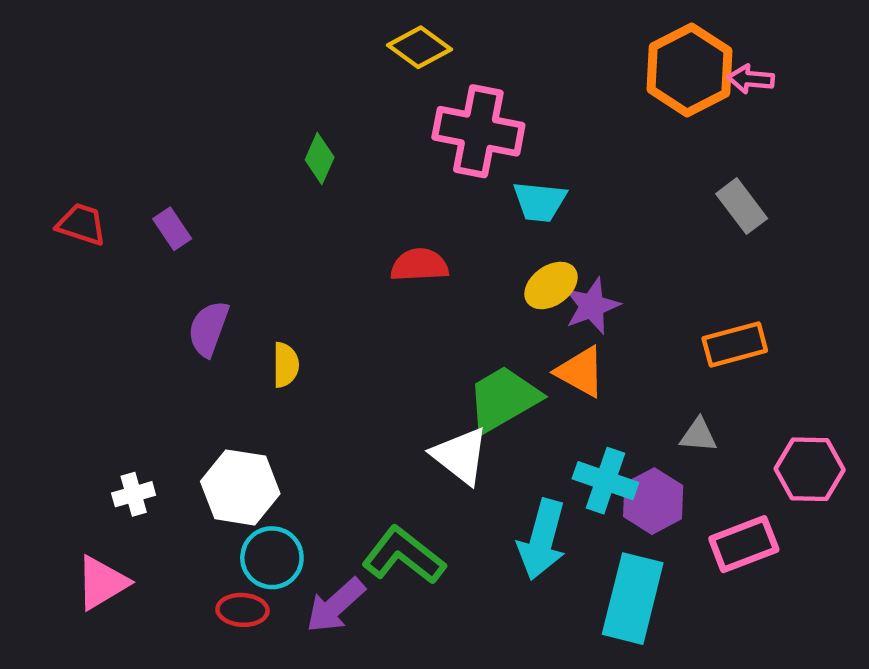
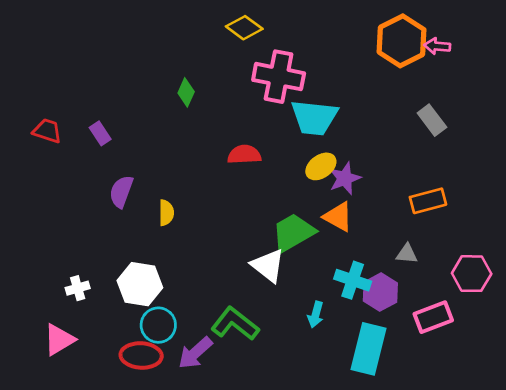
cyan trapezoid: (540, 202) -> (314, 118), size x1.5
cyan arrow: (542, 540) -> (316, 315), size x0.6
red ellipse: (242, 610) -> (141, 355), size x1.4

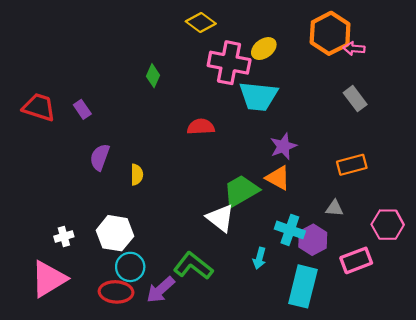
pink arrow: (437, 46) -> (354, 49), moved
red trapezoid: (47, 131) -> (39, 107), size x1.4
yellow ellipse: (321, 166) -> (264, 49), moved
pink triangle: (59, 340) -> (49, 279), size x1.4

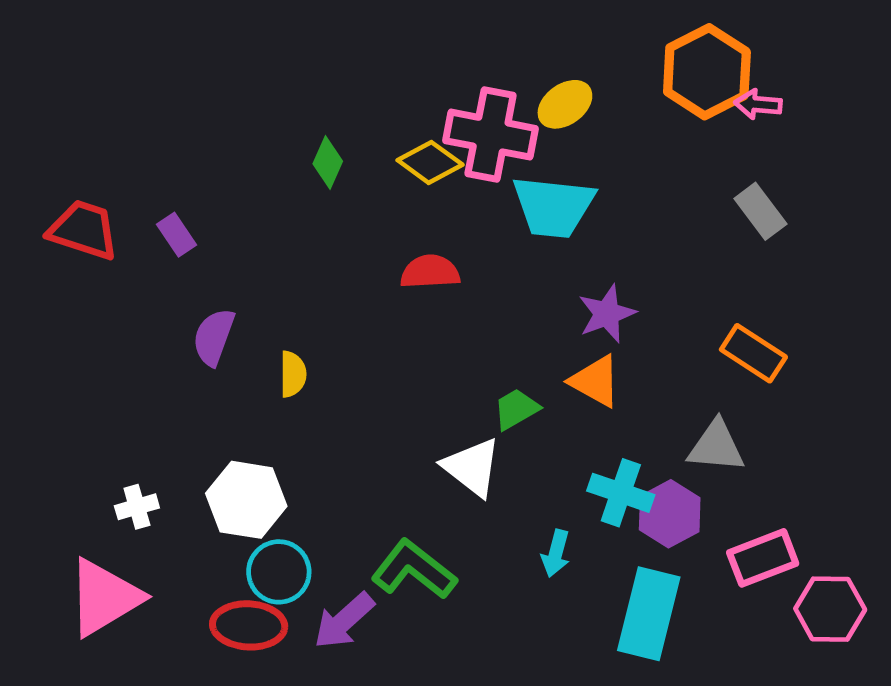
yellow diamond: (201, 22) -> (430, 162), moved
orange rectangle: (352, 165) -> (753, 353), turned 48
green trapezoid: (241, 191) -> (516, 409), size x0.6
gray triangle: (334, 208) -> (716, 446), size x1.5
pink hexagon: (388, 225) -> (830, 609), moved

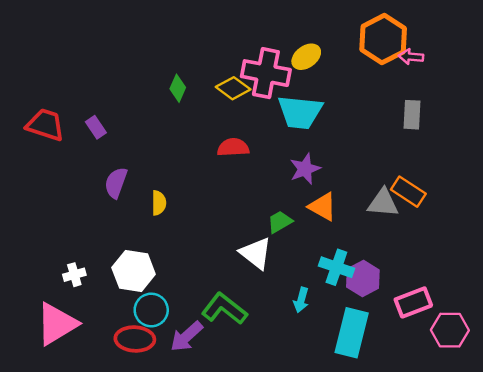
gray rectangle: (760, 211) -> (412, 115), turned 40
purple star: (607, 314) -> (305, 169), moved
gray triangle: (716, 446) -> (383, 203), moved

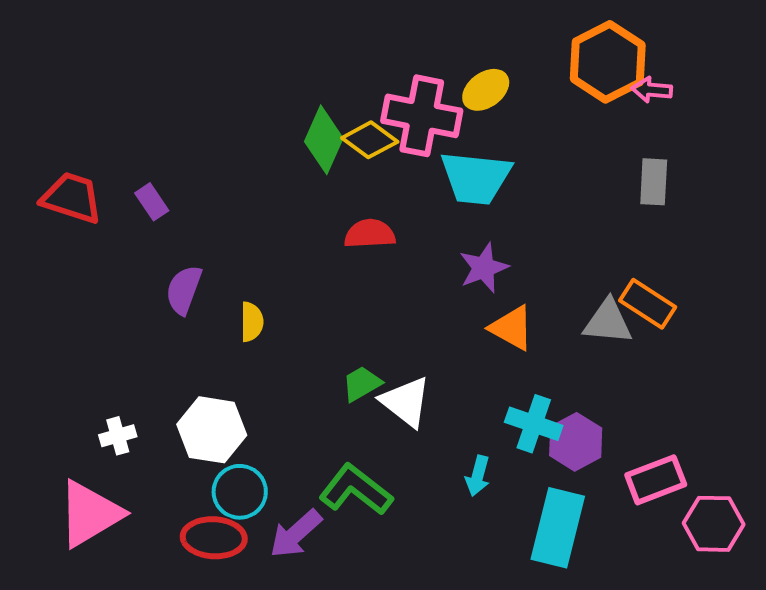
green diamond: (178, 88) -> (324, 140), moved, size x1.5
green trapezoid: (280, 222) -> (362, 384), moved

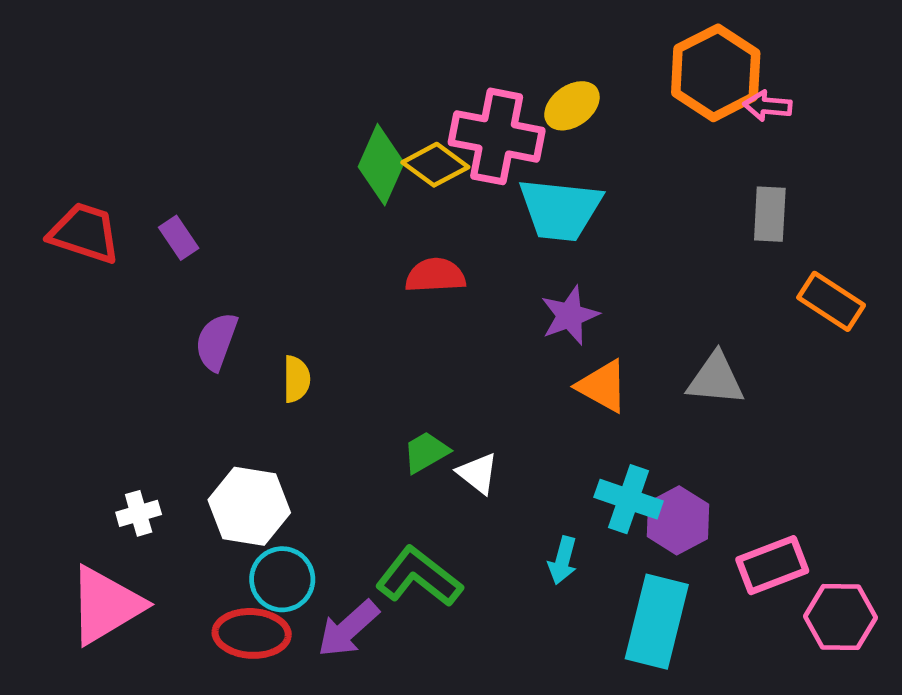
orange rectangle: (648, 304) -> (831, 301), moved
white triangle: (406, 402) -> (478, 473), size x0.7

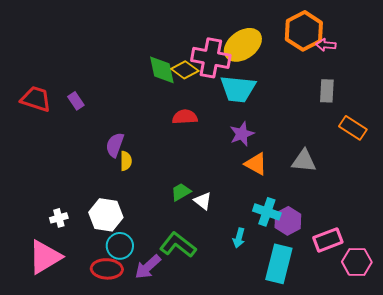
yellow ellipse: (572, 106) -> (243, 45), size x1.6
green diamond: (381, 165) -> (162, 70), turned -36
purple semicircle: (216, 341) -> (115, 145), moved

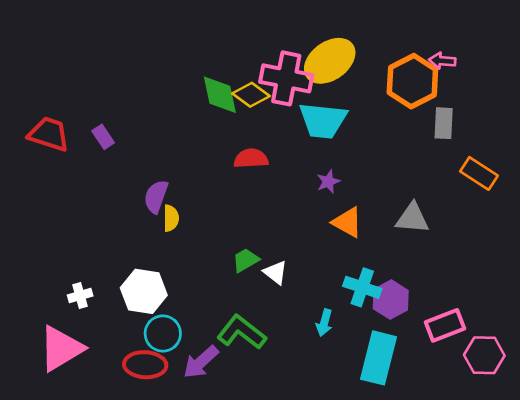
orange hexagon: (304, 31) -> (412, 81), moved
purple star: (242, 134) -> (328, 182), size x0.7

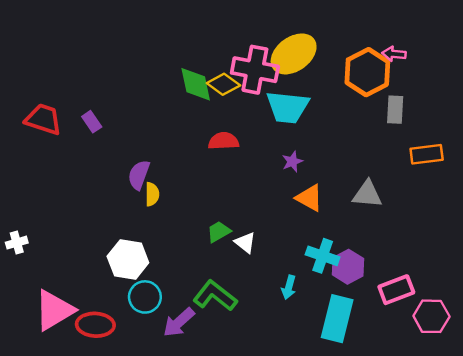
orange rectangle: (479, 173) -> (427, 154), turned -40
white cross: (80, 296) -> (17, 243), moved
red ellipse: (145, 365) -> (95, 325), moved

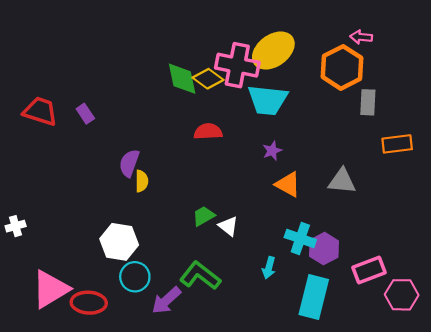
pink arrow: (394, 54) -> (361, 37), moved

